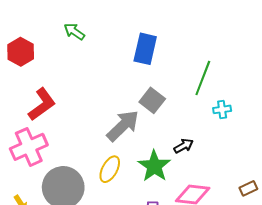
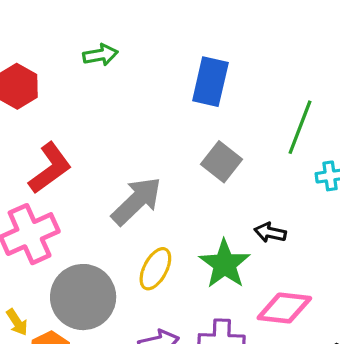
green arrow: (74, 32) -> (100, 55), turned 135
gray arrow: (123, 126) -> (137, 201), moved
black arrow: (184, 146) -> (270, 233), turned -138

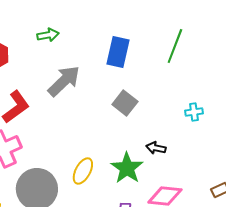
green line: (300, 127) -> (175, 46), moved
gray arrow: (137, 201) -> (64, 81), moved

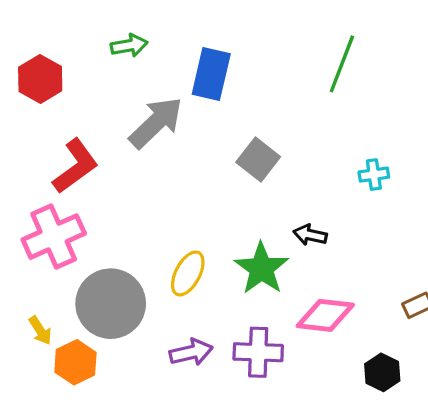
blue rectangle: (118, 52) -> (211, 74), moved

